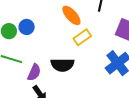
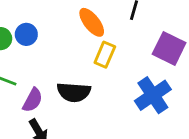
yellow rectangle: (82, 37) -> (105, 55), turned -36

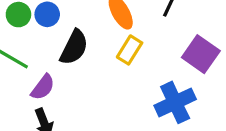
black semicircle: (74, 92) -> (74, 47), moved, turned -76

